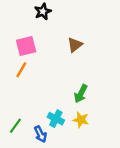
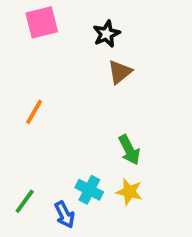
black star: (43, 12) -> (106, 34), moved
pink square: (26, 46) -> (42, 22), moved
green arrow: (81, 94) -> (129, 150), turned -54

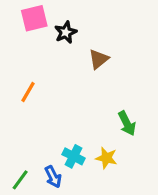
black star: (106, 34) -> (66, 32), moved
green arrow: (129, 150) -> (127, 123), moved
green line: (25, 201) -> (20, 180), moved

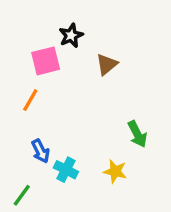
pink square: (34, 18) -> (46, 61), moved
cyan cross: (74, 156) -> (66, 170), moved
blue arrow: (53, 177) -> (40, 151), moved

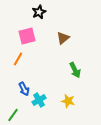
black star: (71, 35) -> (39, 12), moved
green arrow: (137, 134) -> (75, 70), moved
cyan cross: (66, 170) -> (39, 100), turned 32

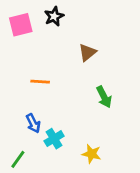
pink square: (27, 36) -> (21, 25), moved
orange line: (18, 59) -> (40, 82), moved, turned 64
yellow star: (68, 101) -> (92, 154), moved

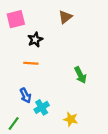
black star: (54, 16) -> (35, 40), moved
brown triangle: (87, 52) -> (65, 17), moved

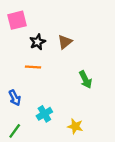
brown triangle: (65, 17) -> (65, 42), moved
blue arrow: (25, 96) -> (15, 98), moved

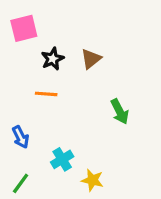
yellow star: (75, 126) -> (92, 180), moved

